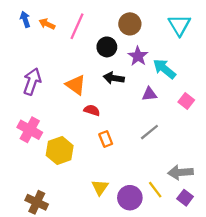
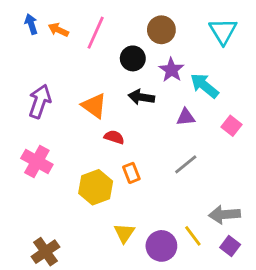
yellow hexagon: (60, 151) -> (96, 187), moved
brown cross: (37, 202) -> (45, 252), turned 30

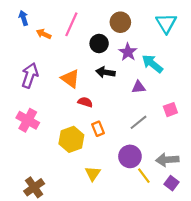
orange arrow: (58, 30) -> (44, 34), moved
pink square: (232, 126) -> (170, 110), moved, turned 32
purple circle: (161, 246) -> (130, 156), moved

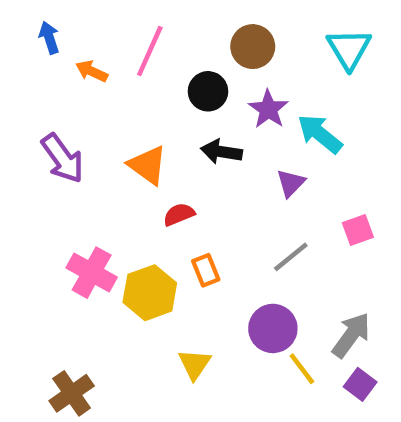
purple arrow: (30, 75) -> (63, 158), turned 125
purple triangle: (138, 87) -> (291, 183), turned -40
red semicircle: (85, 102) -> (179, 214), turned -40
pink cross: (28, 120) -> (92, 273), moved
gray arrow: (167, 160) -> (351, 335), turned 130

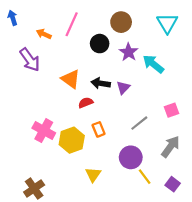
blue arrow: (49, 38) -> (13, 18), moved
black arrow: (221, 152) -> (101, 83), moved
purple arrow: (63, 158) -> (30, 60), moved
purple triangle: (291, 183) -> (123, 88), moved
gray arrow: (351, 335) -> (170, 147), moved

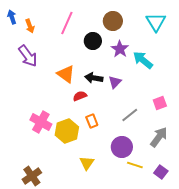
orange arrow: (44, 34) -> (30, 26), moved, turned -136
yellow line: (145, 177) -> (135, 165), turned -35

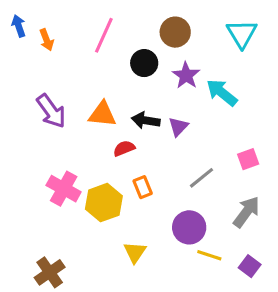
purple arrow: (28, 56) -> (51, 111), moved
orange triangle: (66, 74) -> (102, 114), turned -30

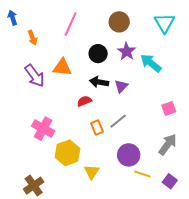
orange arrow: (47, 40) -> (33, 38), moved
black circle: (144, 63) -> (98, 54), moved
orange triangle: (102, 114) -> (62, 67), moved
gray line: (202, 178) -> (118, 121), moved
yellow hexagon: (104, 203) -> (67, 153), moved

